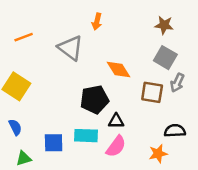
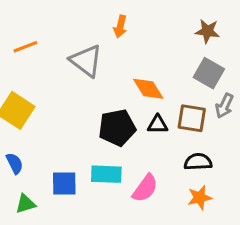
black triangle: (116, 121) -> (158, 124), moved
black semicircle: (175, 131) -> (198, 162), moved

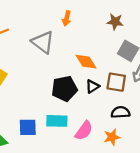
brown star: (207, 31) -> (115, 22), moved
black triangle: (158, 124) -> (92, 86), turned -32
orange star: (200, 198) -> (112, 137), moved

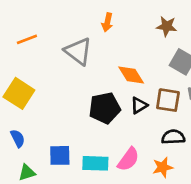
cyan rectangle: (57, 121) -> (95, 163), moved

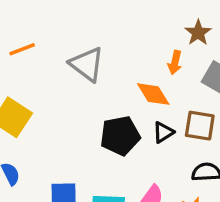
orange arrow: (107, 22) -> (175, 63), moved
brown star: (167, 26) -> (198, 33), turned 30

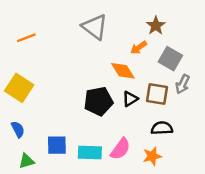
orange arrow: (175, 63) -> (139, 48), turned 42
gray triangle: (87, 64) -> (95, 27), moved

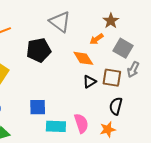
black pentagon: (98, 101) -> (39, 50), moved
black semicircle: (162, 128) -> (116, 106), turned -72
blue square: (57, 145) -> (38, 107), moved
pink semicircle: (120, 149) -> (81, 123), turned -54

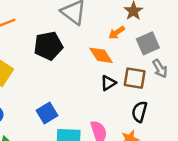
gray square: (123, 48) -> (148, 43), turned 36
gray arrow: (133, 69) -> (160, 69), turned -56
blue square: (38, 107) -> (47, 113), turned -30

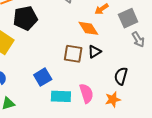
black pentagon: (48, 46) -> (25, 18), moved
brown square: (135, 78) -> (73, 54), moved

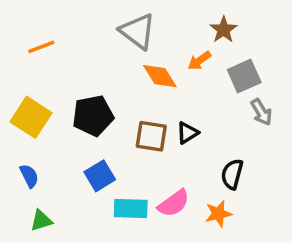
black pentagon: (25, 18) -> (93, 116), moved
orange diamond: (88, 28) -> (160, 76), moved
pink semicircle: (86, 93) -> (174, 203), turned 72

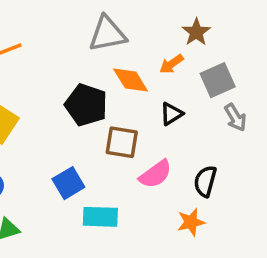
gray triangle: (138, 31) -> (108, 34), turned -48
black pentagon: (93, 116) -> (86, 105), moved, turned 30
black triangle: (187, 133) -> (171, 114), moved
pink semicircle: (174, 203) -> (155, 174), moved

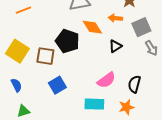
orange arrow: (171, 64) -> (115, 18), turned 40
brown square: (122, 142) -> (45, 56), moved
cyan rectangle: (100, 217) -> (94, 104), moved

